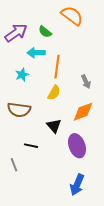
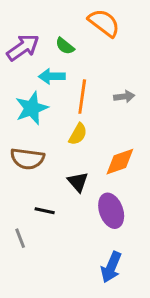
cyan star: (22, 75) -> (32, 108), size x1.6
gray arrow: (86, 82) -> (124, 97), moved, turned -72

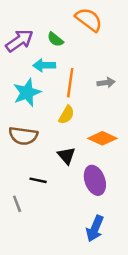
orange diamond: (120, 162) -> (102, 138), turned 44

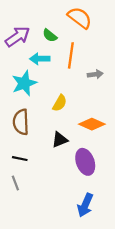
orange line: (70, 83) -> (71, 55), moved
brown semicircle: (23, 136) -> (21, 122), turned 80
black triangle: (66, 156) -> (60, 140), turned 49
black line: (38, 180) -> (20, 159), moved

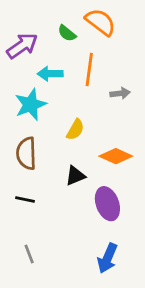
green semicircle: (50, 35) -> (67, 33), moved
gray line: (15, 183) -> (29, 254), moved

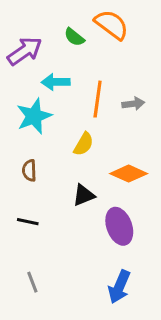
orange line: (89, 70) -> (98, 99), moved
brown semicircle: (26, 153) -> (29, 170), size x0.6

